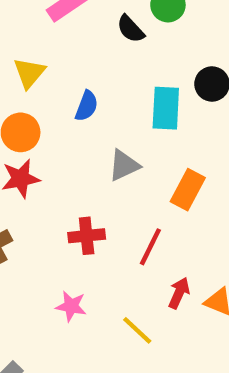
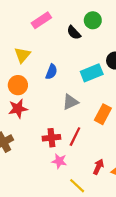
cyan rectangle: (166, 108) -> (92, 73), turned 65
red line: (150, 247) -> (75, 137), moved
pink star: (71, 306) -> (59, 161), moved

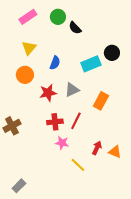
pink rectangle: (41, 20) -> (28, 17), moved
green circle: (93, 20) -> (58, 17), moved
red star: (18, 109) -> (48, 93), moved

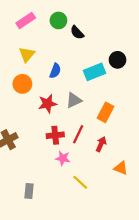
red arrow: (97, 148) -> (101, 144), moved
gray rectangle: (19, 186) -> (29, 191), moved, turned -40

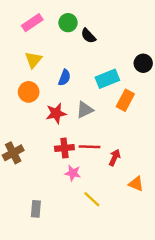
black circle: (118, 60) -> (143, 63), moved
orange rectangle: (105, 112) -> (125, 100), moved
red line: (78, 134) -> (89, 147), turned 66

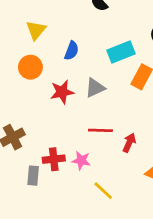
red cross: (64, 148) -> (54, 159), moved
gray rectangle: (36, 209) -> (33, 176), moved

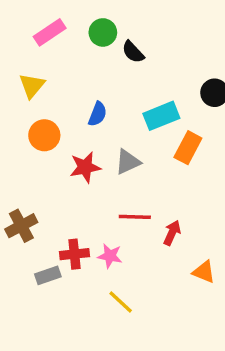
yellow triangle: (36, 30) -> (32, 86), moved
gray rectangle: (33, 176) -> (48, 275), turned 66
yellow line: (103, 191) -> (121, 302), moved

